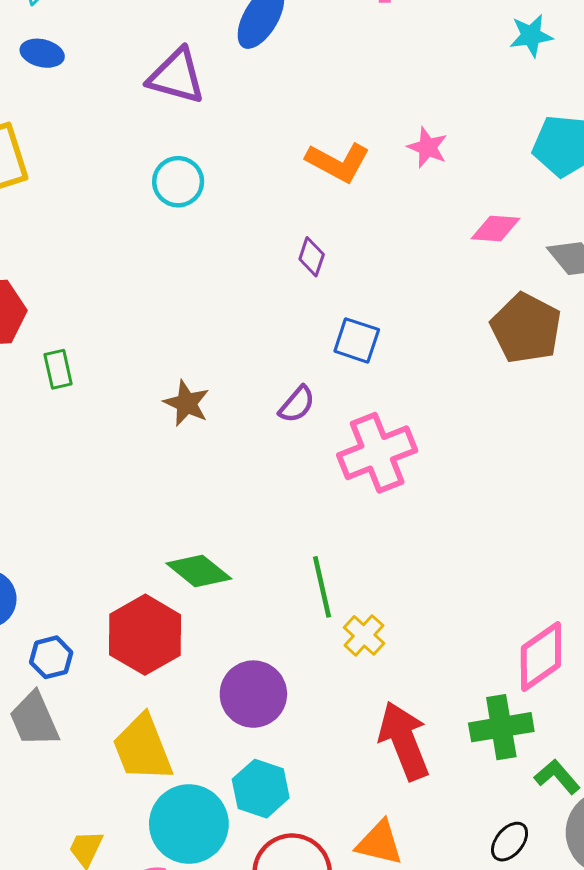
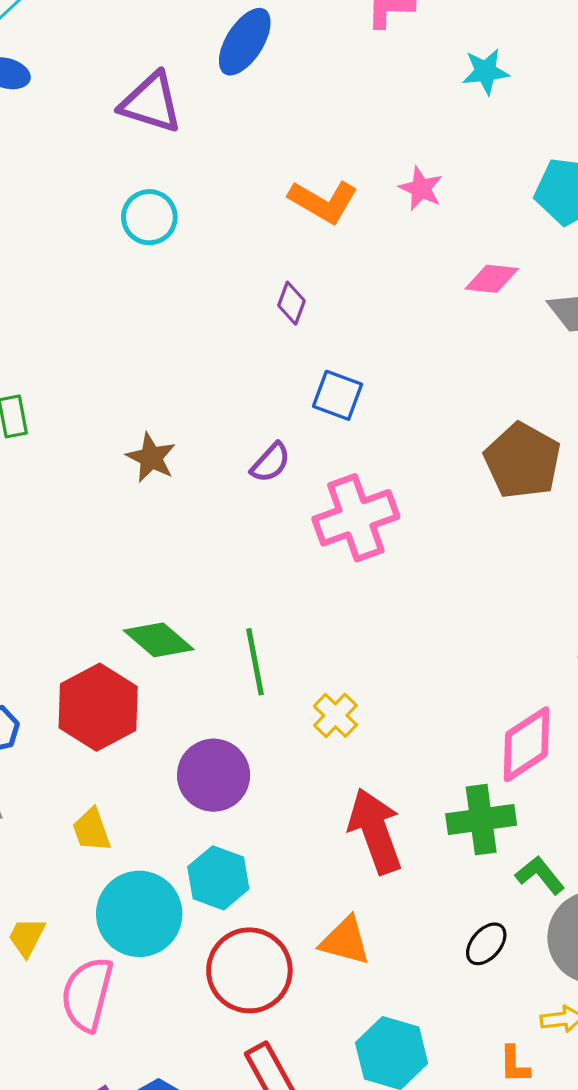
cyan star: (531, 36) -> (486, 71), moved
brown pentagon: (526, 328) -> (523, 461), moved
green line: (322, 587) -> (255, 662), moved
yellow trapezoid: (143, 748) -> (92, 830), size x0.6

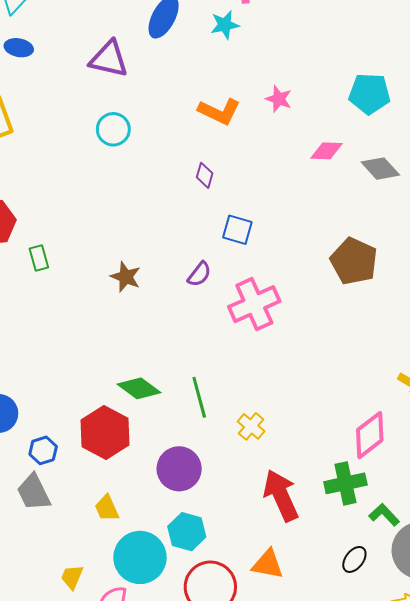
cyan star: (486, 71) -> (225, 25), moved

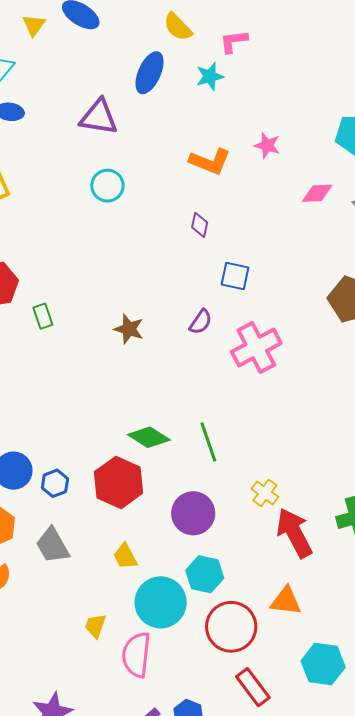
yellow cross: (251, 426) -> (265, 493), moved
blue hexagon: (43, 450) -> (55, 483), moved

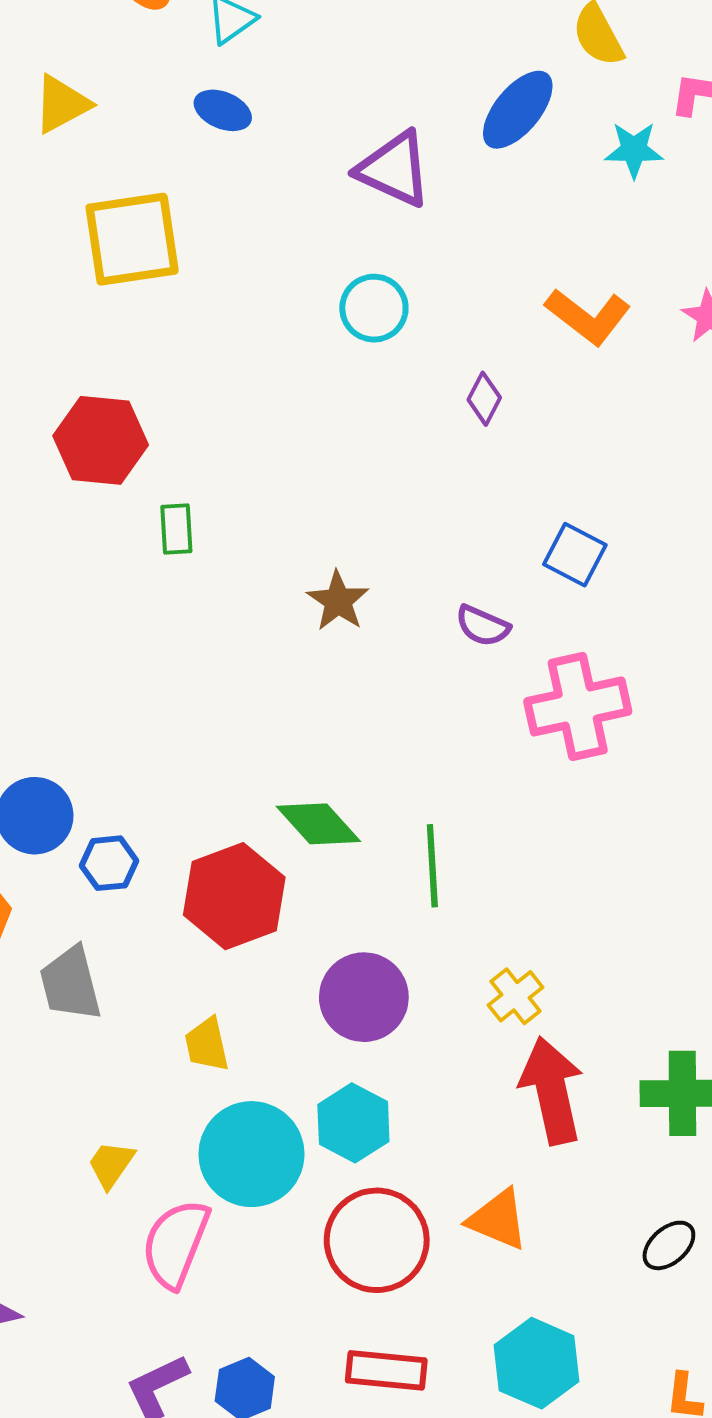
purple diamond: (200, 225) -> (484, 399), moved
purple semicircle: (201, 322) -> (483, 626), turned 64
red rectangle: (253, 687) -> (386, 1370), turned -63

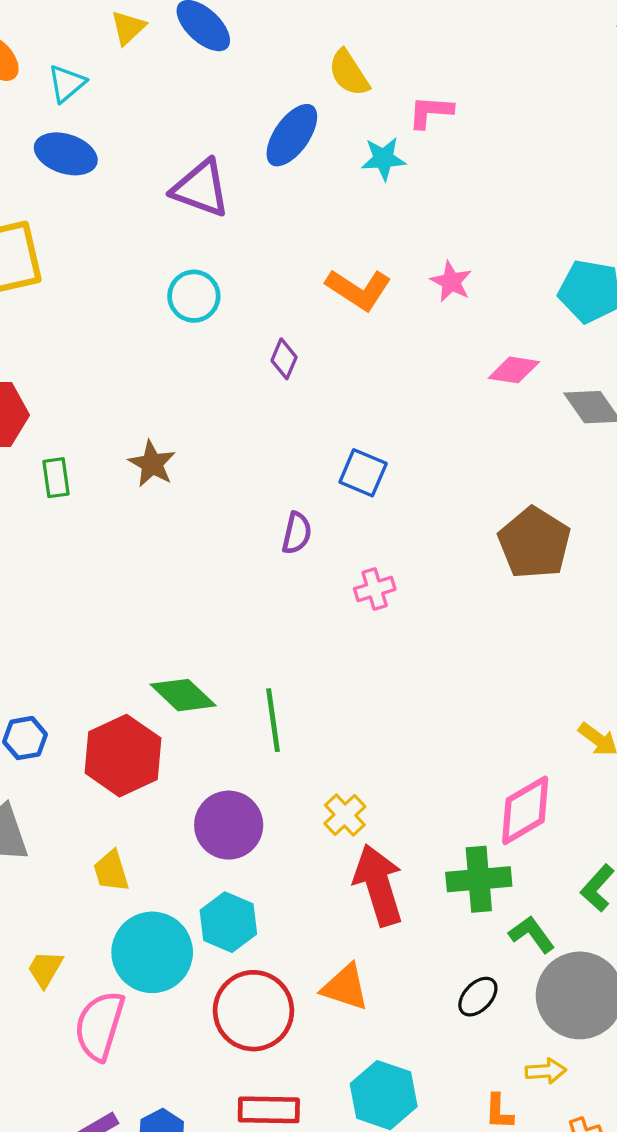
blue ellipse: (223, 110) -> (66, 154), size x1.4
brown star: (338, 601) -> (152, 464), moved
purple semicircle: (483, 626) -> (297, 533), turned -96
pink cross: (578, 706) -> (375, 589), size x0.5

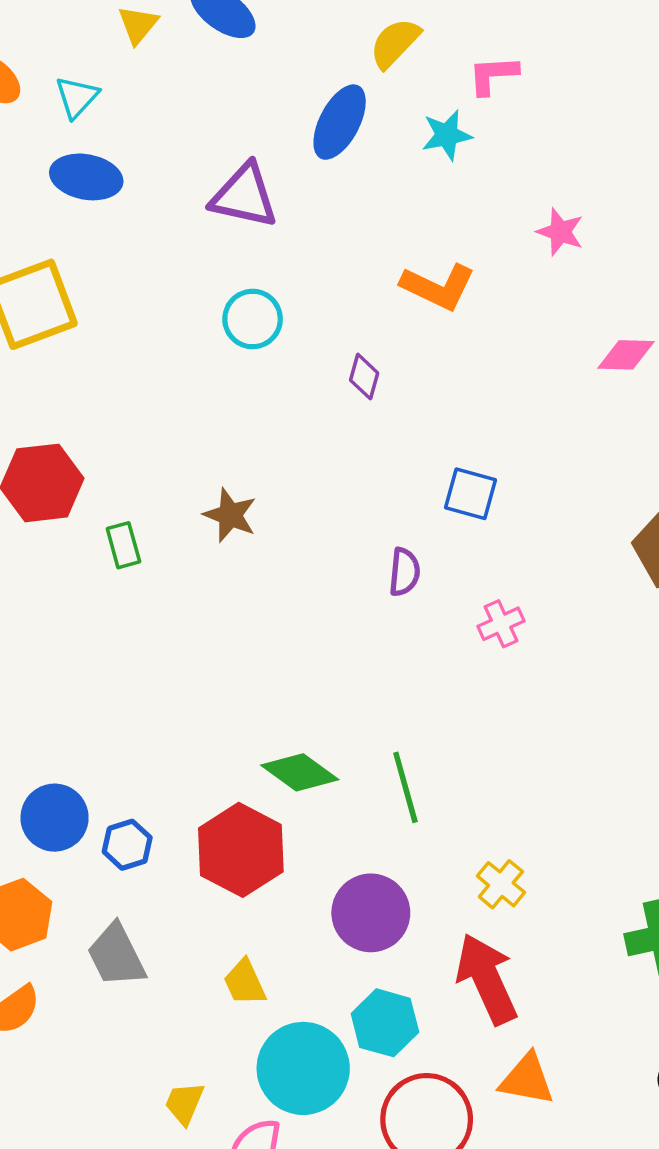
yellow semicircle: (349, 73) -> (395, 43), turned 84
pink star: (451, 282) -> (560, 232), moved
red arrow: (378, 885) -> (487, 979), moved

